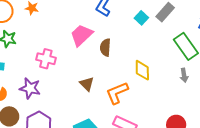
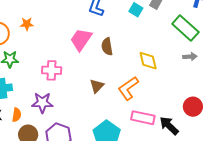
gray arrow: (184, 75) -> (190, 57), turned -72
brown triangle: (87, 84) -> (97, 86), turned 42

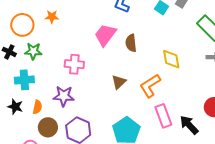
pink rectangle: (143, 118) -> (163, 116), turned 55

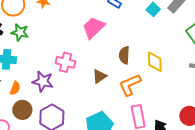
brown semicircle: (131, 43) -> (124, 55), moved
pink cross: (74, 64) -> (65, 62), moved

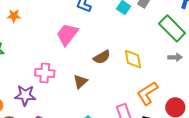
brown semicircle: (124, 55) -> (102, 57), turned -114
orange L-shape: (130, 85) -> (147, 93), moved

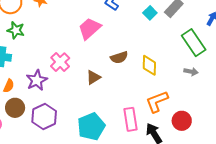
pink cross: (45, 73) -> (60, 62), turned 30
purple star: (25, 95) -> (37, 80), turned 30

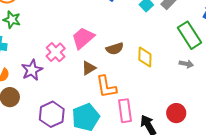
pink trapezoid: (90, 28) -> (83, 38), moved
orange L-shape: (157, 102) -> (106, 87), moved, turned -80
purple hexagon: (44, 116) -> (52, 114), moved

